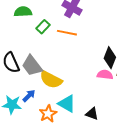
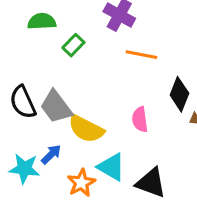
orange line: (67, 33) -> (141, 55), moved
pink semicircle: (105, 75) -> (140, 119), moved, turned -105
black triangle: (92, 114) -> (151, 183), size x1.5

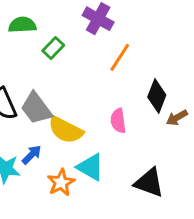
orange line: (141, 55) -> (120, 57), turned -68
black triangle: (151, 183) -> (149, 183), moved

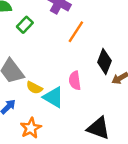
yellow semicircle: (66, 130) -> (34, 88), size x0.6
cyan triangle: (90, 167) -> (53, 97), moved

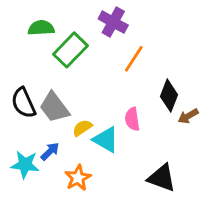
green rectangle: (25, 25) -> (71, 50), size x1.6
yellow semicircle: (34, 88) -> (82, 128), turned 119

